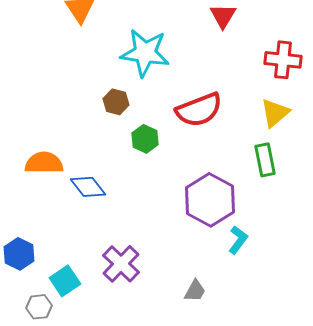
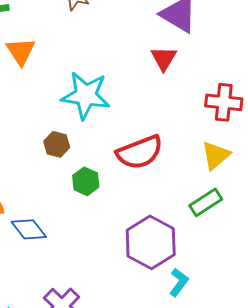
green rectangle: (265, 160) -> (206, 202), turned 68

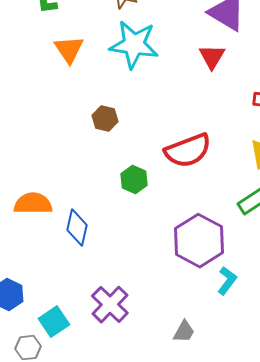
cyan star: (86, 95) -> (134, 45), moved
brown hexagon: (57, 144) -> (105, 119), moved
blue diamond: (29, 229) -> (77, 228), turned 51

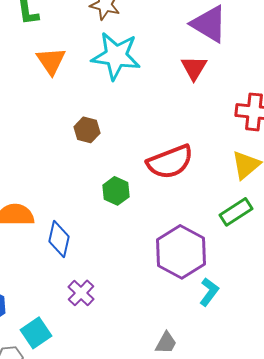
purple cross: (110, 305) -> (81, 293), moved, size x0.7

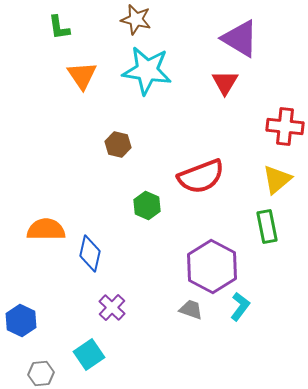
green rectangle: (236, 212) -> (267, 226), turned -68
cyan square: (36, 333) -> (89, 354), moved
gray trapezoid: (166, 343) -> (191, 310), moved, turned -100

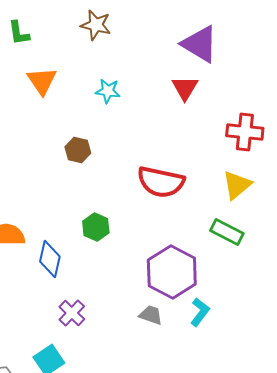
cyan star: (147, 70) -> (108, 91), moved, size x0.5
red semicircle: (201, 176) -> (161, 182), turned 33
green hexagon: (147, 206) -> (96, 227), moved
green rectangle: (267, 226) -> (227, 232), turned -52

